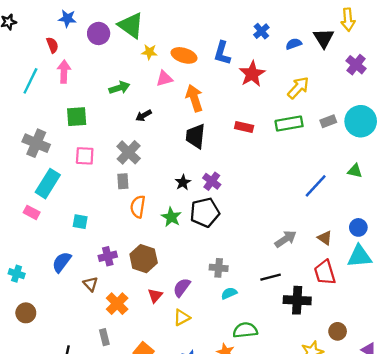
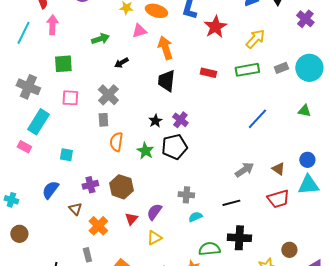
blue line: (316, 186) -> (257, 119), moved
red trapezoid: (325, 272) -> (278, 199), turned -90
black cross: (297, 300) -> (239, 238), moved

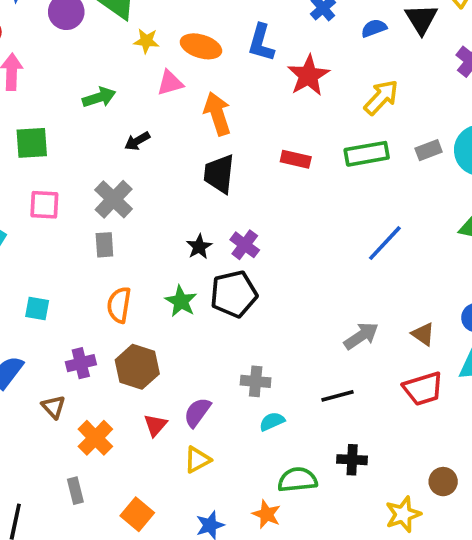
orange semicircle: (116, 142) -> (119, 305), moved
black cross: (239, 238) -> (352, 460), size x0.7

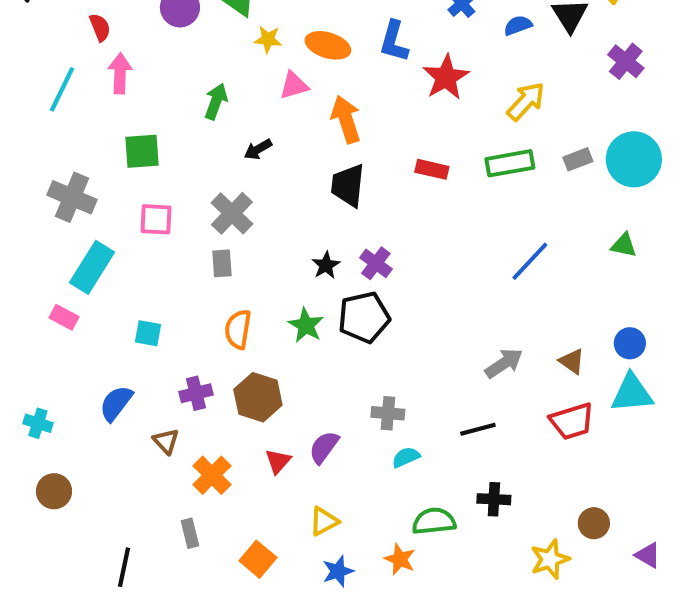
green arrow: (99, 97) -> (216, 101), turned -52
yellow triangle: (197, 460) -> (324, 521), moved

